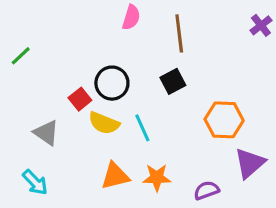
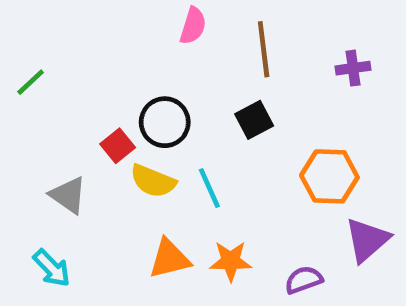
purple cross: (261, 25) -> (353, 68), moved, turned 30

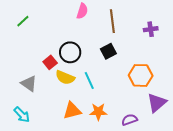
green line: (31, 82) -> (23, 21), moved

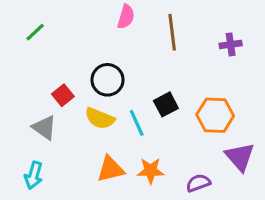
black square: (108, 51) -> (166, 104), moved
red square: (50, 62) -> (63, 95), moved
purple triangle: (157, 103) -> (240, 157), turned -30
cyan arrow: (22, 115) -> (34, 175), turned 60

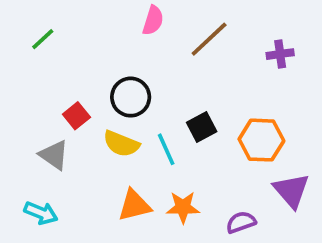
brown line: (172, 32) -> (209, 39), turned 54
cyan arrow: (34, 175) -> (41, 213), turned -84

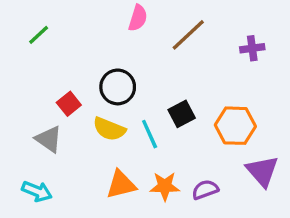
purple semicircle: (241, 222) -> (205, 190), moved

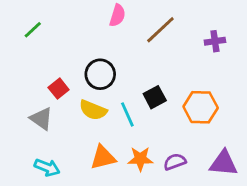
purple triangle: (262, 171) -> (224, 163), moved, turned -44
cyan arrow: (37, 191) -> (47, 167), moved

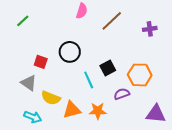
red square: (59, 89) -> (41, 62), turned -32
yellow semicircle: (93, 110) -> (51, 98), moved
purple semicircle: (175, 162) -> (122, 94), moved

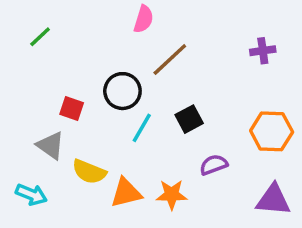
brown line: (112, 21) -> (170, 59), moved
orange hexagon: (140, 75) -> (272, 131), moved
cyan line: (89, 80) -> (142, 128), moved, turned 54
cyan arrow: (33, 117) -> (31, 195), moved

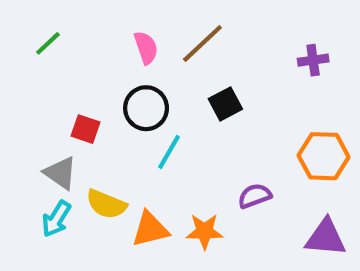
pink semicircle: (144, 19) -> (146, 48), moved, turned -36
brown line: (170, 59) -> (202, 43), moved
black square: (189, 119) -> (225, 104), moved
cyan arrow: (31, 195) -> (56, 219), moved, turned 100

